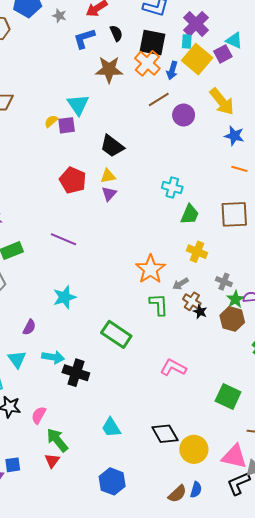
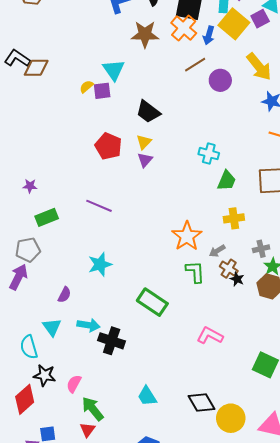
yellow triangle: (108, 176) -> (144, 142), turned -35
yellow cross: (197, 252) -> (234, 218), turned -30
gray cross: (224, 282) -> (261, 249), turned -35

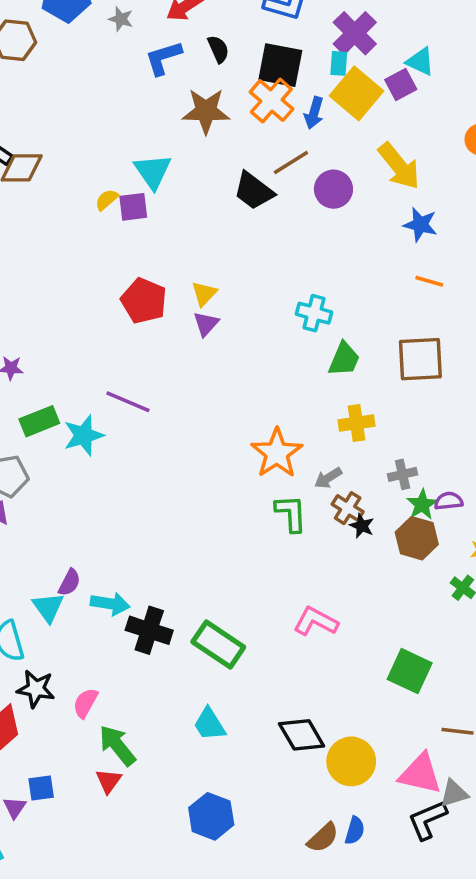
black trapezoid: (148, 112) -> (254, 191), moved
cyan star: (100, 264) -> (84, 435), moved
purple semicircle: (64, 295) -> (69, 582), moved
green rectangle: (152, 302) -> (218, 644), moved

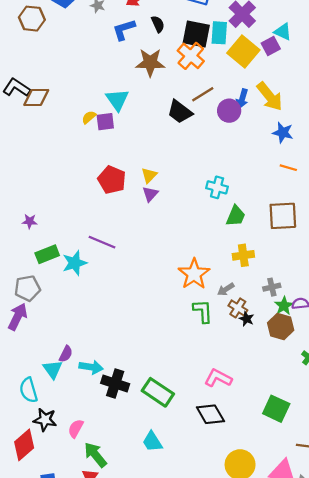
cyan rectangle: (339, 63) -> (219, 33), moved, size x1.5
blue arrow: (314, 113) -> (242, 99), moved
black diamond: (302, 735) -> (210, 414), moved

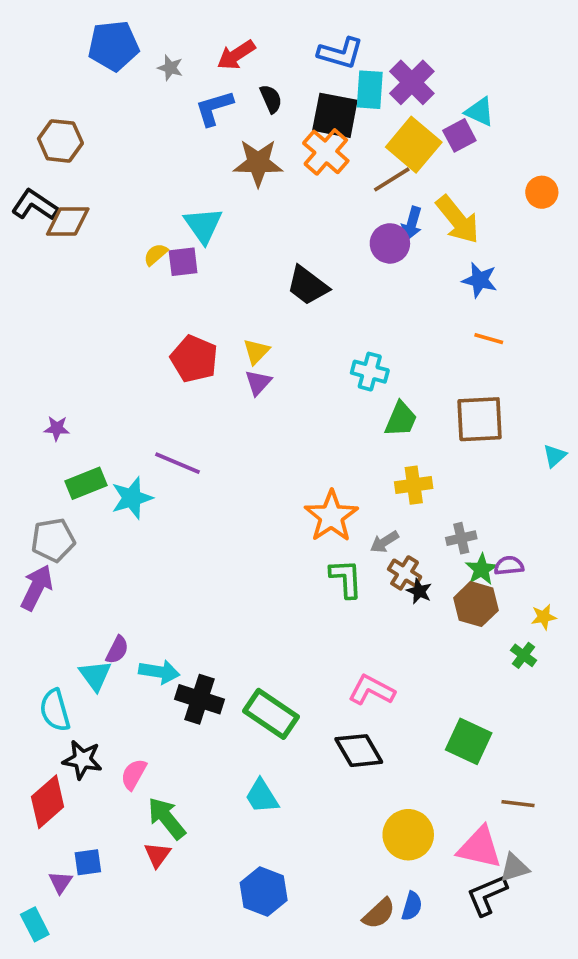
brown hexagon: (32, 19) -> (60, 141), moved
cyan rectangle: (219, 33) -> (370, 90), moved
brown line: (203, 94) -> (392, 179), moved
black trapezoid: (180, 112) -> (308, 286), moved

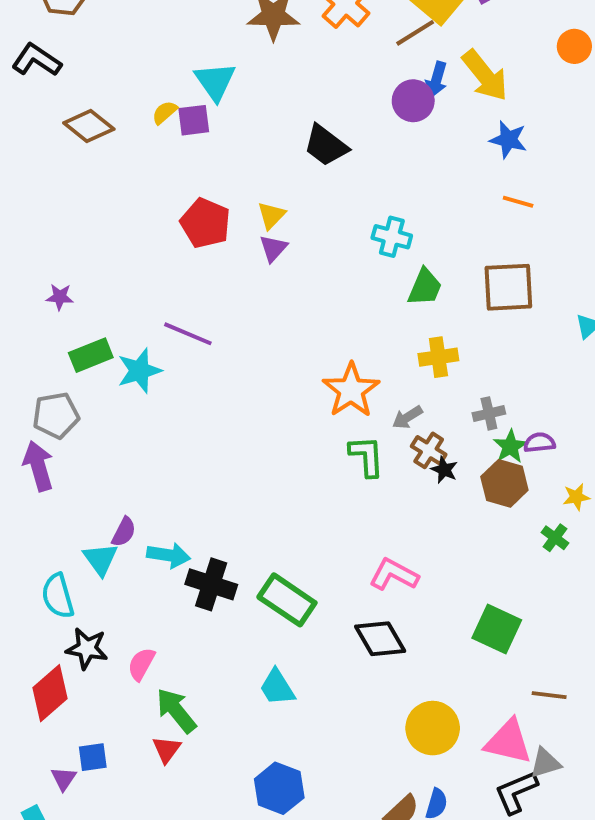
brown diamond: (68, 221) -> (89, 126), moved, turned 39
purple arrow: (37, 588) -> (38, 466), turned -42

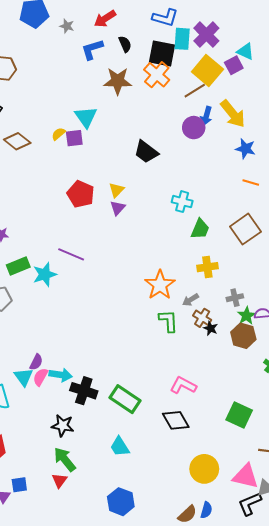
brown square: (508, 287) -> (245, 229), turned -32
black star: (87, 648) -> (63, 426), moved
pink semicircle: (141, 664) -> (40, 377), moved

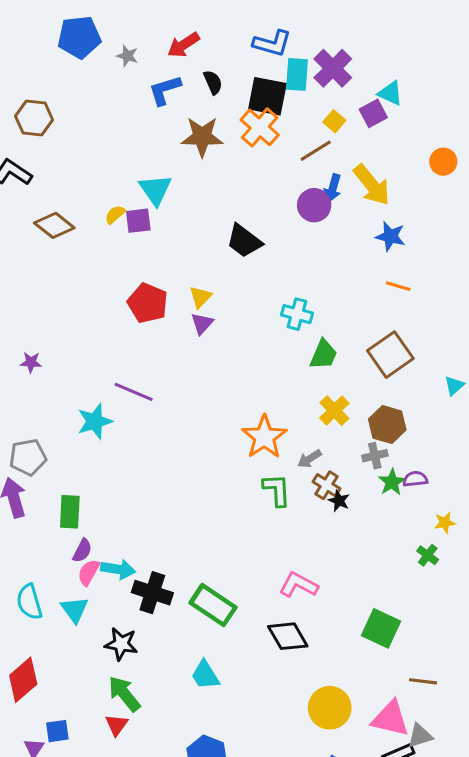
yellow square: (207, 70) -> (334, 121), size x0.5
green rectangle: (18, 266) -> (70, 512), moved, turned -65
yellow cross: (207, 267) -> (334, 411), turned -36
brown hexagon: (243, 336) -> (387, 425), moved
cyan triangle: (24, 377) -> (75, 610), moved

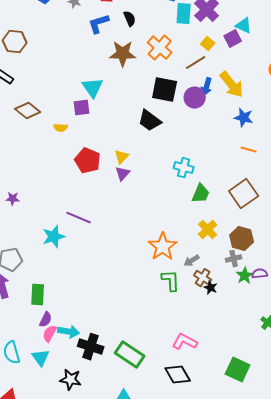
black square: (267, 96) -> (165, 90), moved
yellow semicircle: (115, 215) -> (61, 128), moved, turned -136

